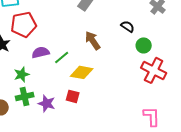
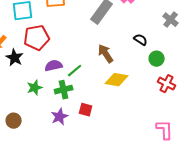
red cross: (154, 70) -> (167, 84), size x0.7
yellow diamond: (82, 72) -> (117, 80), moved
green cross: (25, 96) -> (64, 90), moved
purple star: (47, 103) -> (60, 117), turned 30

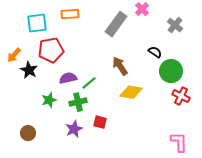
gray cross: (171, 20) -> (175, 25), moved
green circle: (157, 59) -> (171, 71), size x1.5

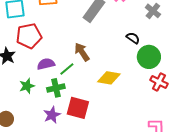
brown arrow: (120, 66) -> (82, 52), moved
red square: (100, 122) -> (78, 108), size x1.6

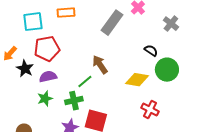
purple semicircle: (46, 64) -> (48, 77), moved
yellow diamond: (109, 78) -> (137, 80), moved
red cross: (159, 82) -> (150, 110), moved

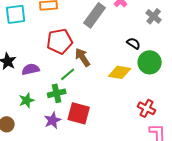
red pentagon: (47, 49) -> (60, 41), moved
green star: (45, 99) -> (27, 100), moved
red cross: (150, 110) -> (147, 108), moved

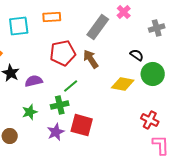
gray cross: (154, 16) -> (157, 28), turned 35
brown arrow: (83, 57) -> (91, 59), moved

